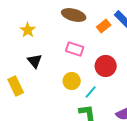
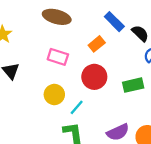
orange rectangle: (104, 26) -> (97, 44), moved

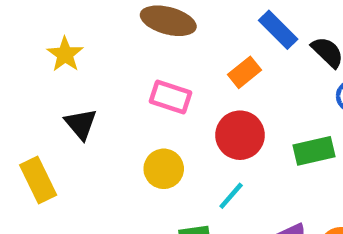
cyan line: (77, 107) -> (231, 196), moved

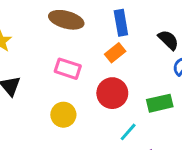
blue rectangle: (278, 30) -> (121, 23), moved, turned 35
cyan line: (231, 196) -> (128, 132), moved

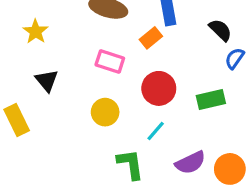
orange rectangle: (115, 53) -> (151, 38), moved
cyan line: (128, 132) -> (156, 131), moved

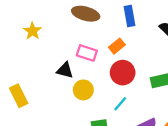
orange rectangle: (151, 38) -> (117, 46), moved
black triangle: (47, 81) -> (65, 70), moved, turned -36

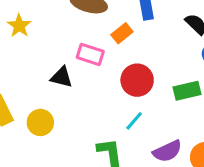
orange rectangle: (117, 46) -> (122, 33), moved
yellow circle: (83, 90) -> (40, 122), moved

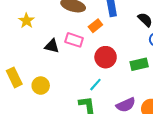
black triangle: (62, 77) -> (52, 46), moved
cyan line: (134, 121) -> (95, 85), moved

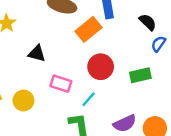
orange rectangle: (95, 26) -> (89, 29), size x1.5
pink rectangle: (74, 40) -> (61, 84), moved

